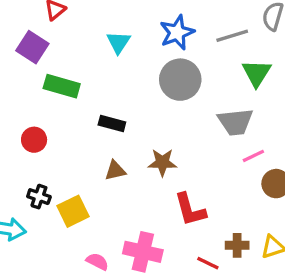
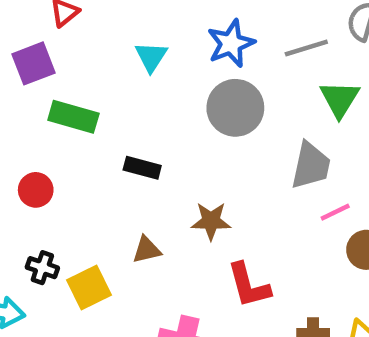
purple square: (32, 47) -> (33, 63), turned 36
gray trapezoid: (235, 122) -> (311, 166), turned -72
brown triangle: (115, 171) -> (147, 250), moved

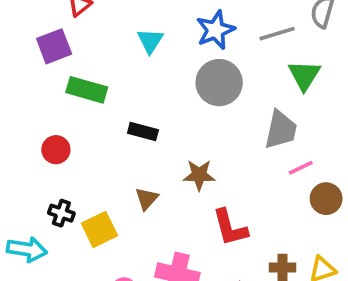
brown triangle: (147, 250) -> (147, 199), turned -35

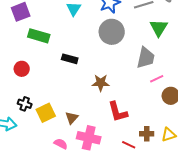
brown triangle: (147, 199) -> (72, 118), moved

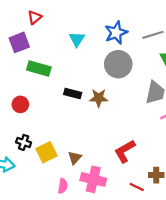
brown star: (101, 83) -> (99, 98), moved
red L-shape: (118, 112) -> (125, 151), turned 75
pink semicircle: (61, 144) -> (63, 186), turned 72

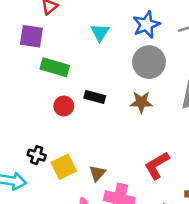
purple square: (19, 42) -> (31, 36), turned 30
brown star: (99, 98) -> (141, 102), moved
red circle: (20, 104) -> (64, 106), moved

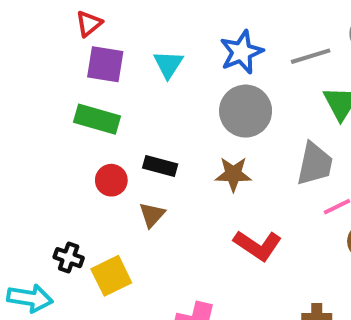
purple square: (31, 36) -> (105, 64), moved
red L-shape: (157, 165) -> (258, 245), moved, turned -116
brown triangle: (97, 173) -> (152, 215), moved

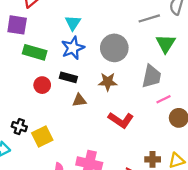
blue star: (241, 52) -> (73, 48), moved
purple square: (105, 64) -> (17, 25), moved
brown triangle: (152, 215) -> (79, 100), moved, turned 40

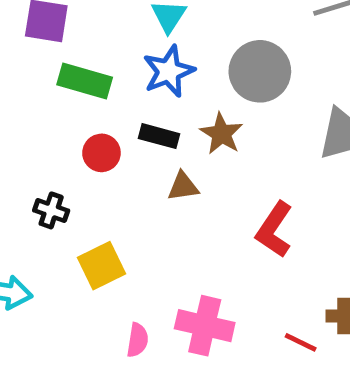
brown star: (108, 82) -> (221, 134), moved, turned 30
red L-shape: (121, 120) -> (274, 230), turned 90
black cross: (19, 127) -> (51, 210), moved

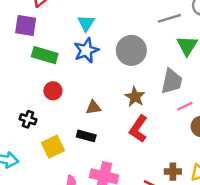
brown star: (221, 134) -> (135, 97), moved
black rectangle: (159, 136) -> (86, 136), moved

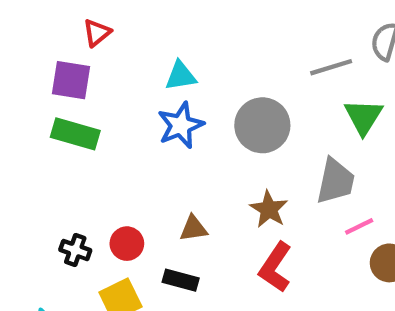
cyan triangle: (86, 23) -> (181, 76), turned 48
green rectangle: (45, 55) -> (75, 134), moved
red circle: (53, 91) -> (127, 244), moved

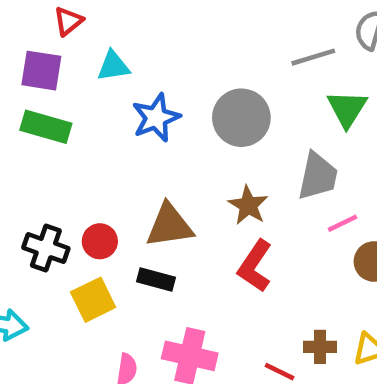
cyan triangle: (181, 76) -> (113, 66), moved
brown triangle: (194, 229) -> (169, 226), size x1.6
black cross: (75, 250) -> (46, 248), size x1.4

